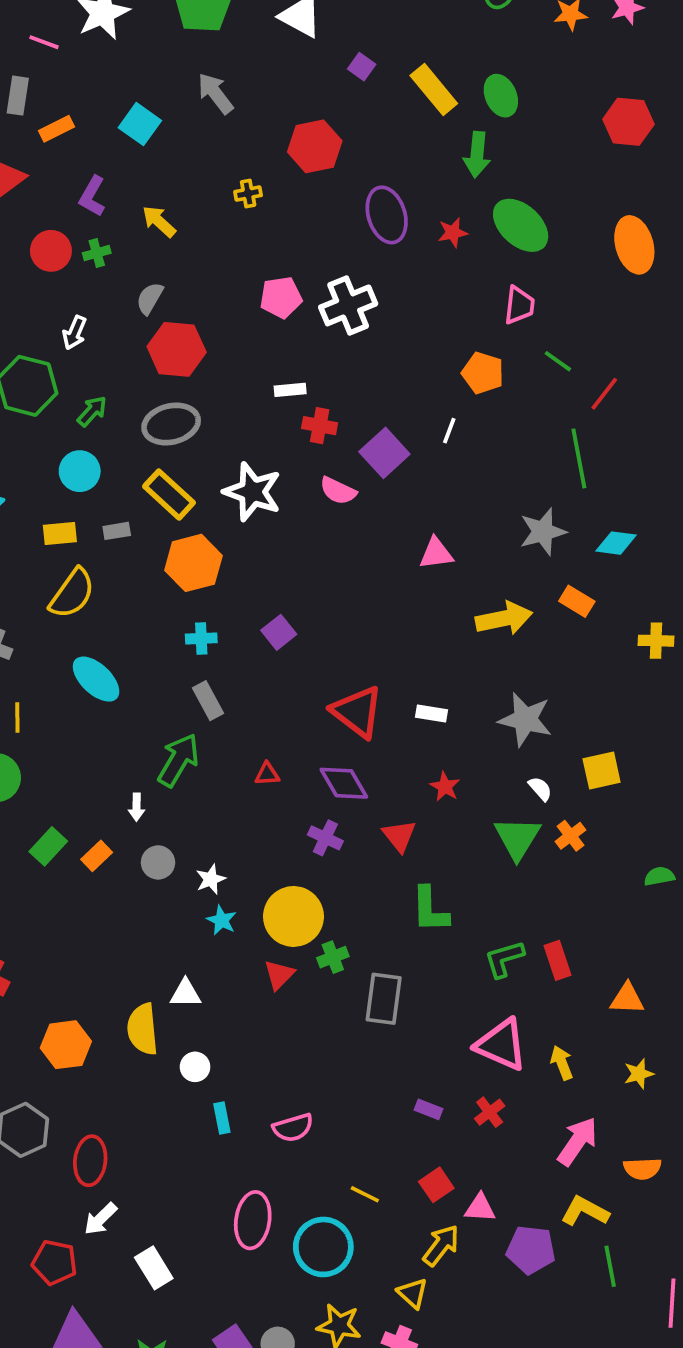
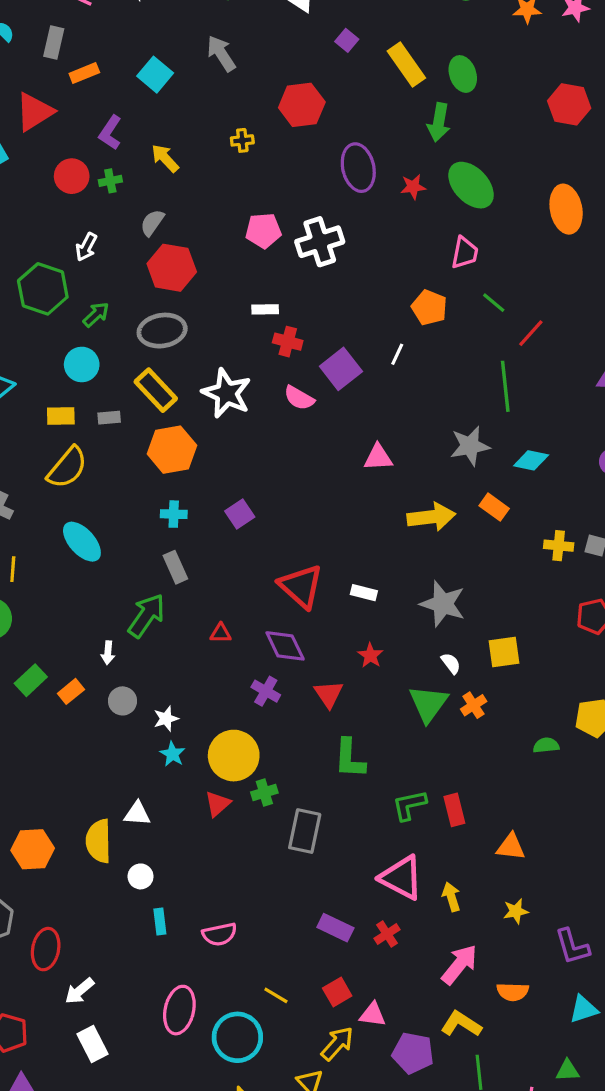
purple rectangle: (429, 1109) -> (335, 928), size x1.5
white arrow: (100, 1219) -> (80, 991), moved

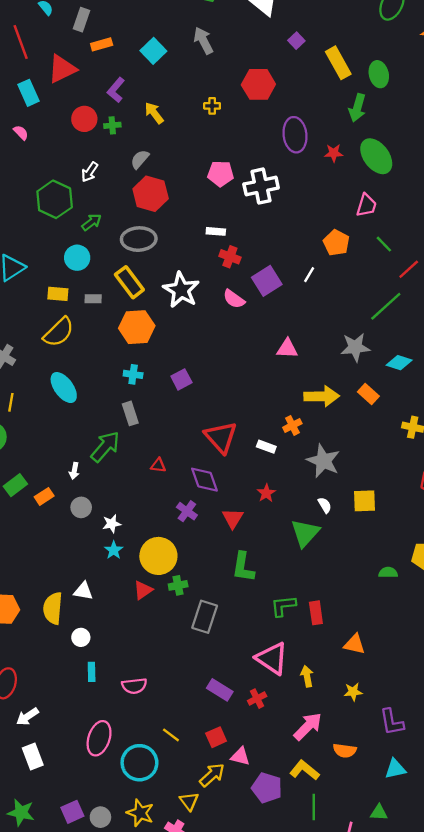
green line: (505, 386) -> (386, 306), turned 48
orange cross: (474, 705) -> (292, 425), moved

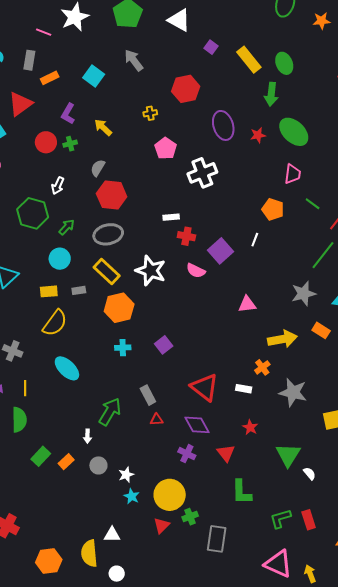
pink pentagon: (221, 174) -> (166, 148), moved, turned -30
gray rectangle: (130, 413) -> (148, 395), moved
white semicircle: (325, 505) -> (309, 474), moved

